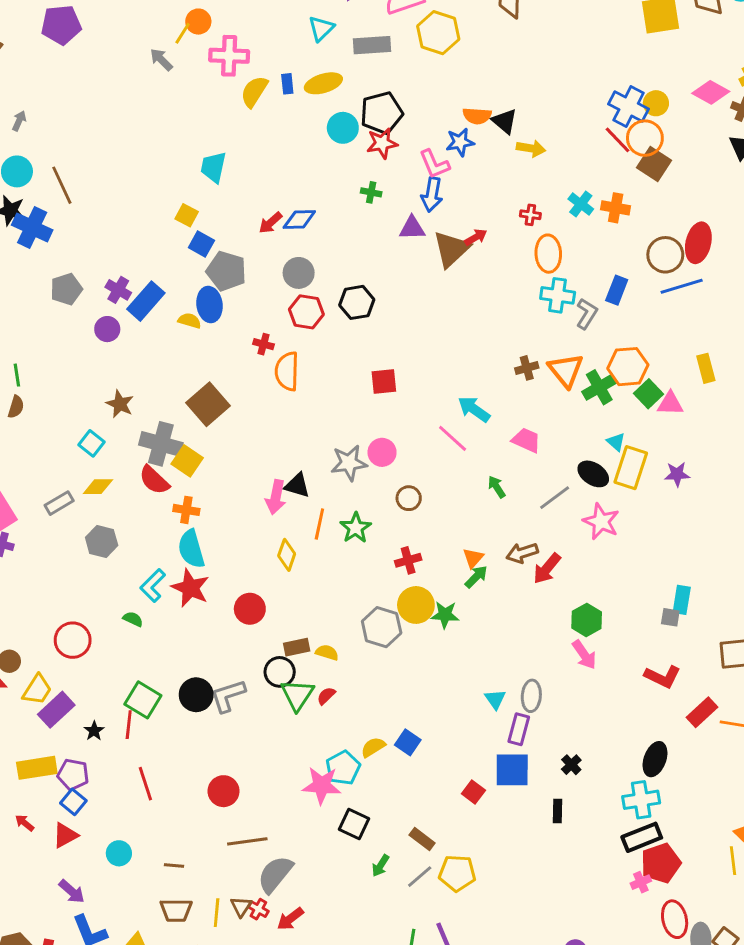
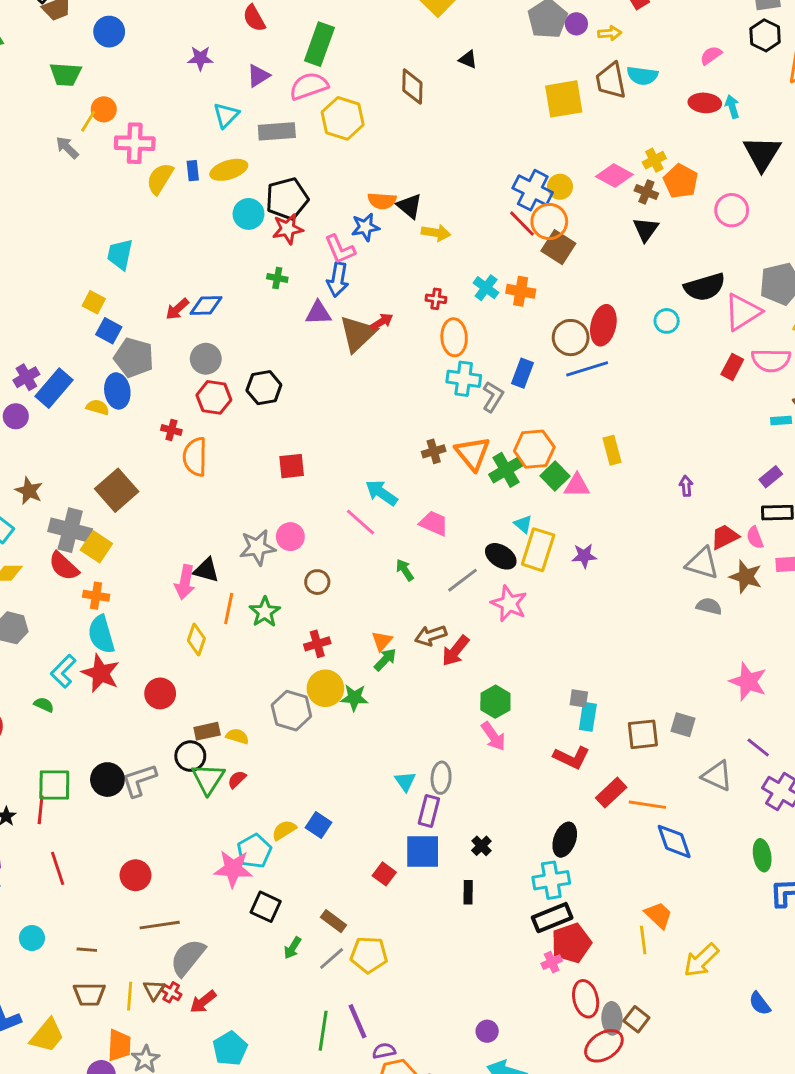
purple cross: (118, 290) -> (26, 377), turned 30
cyan rectangle: (682, 600) -> (588, 717), moved
green square: (143, 700) -> (54, 785), turned -30

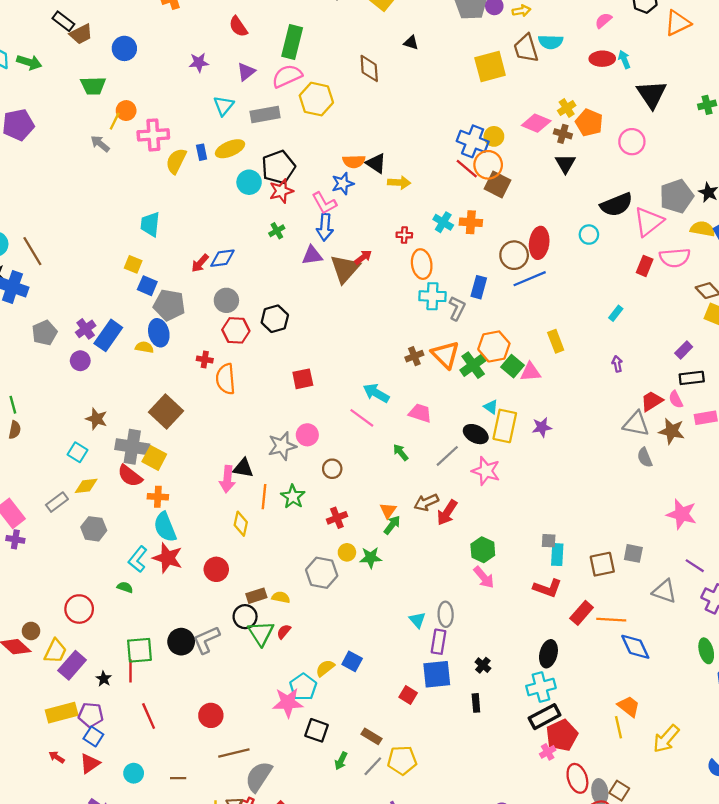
green cross: (277, 278) -> (277, 231), turned -35
cyan rectangle: (781, 420) -> (616, 313), moved, turned -42
gray semicircle: (709, 606) -> (645, 457), turned -120
yellow circle: (325, 688) -> (347, 552), size x0.6

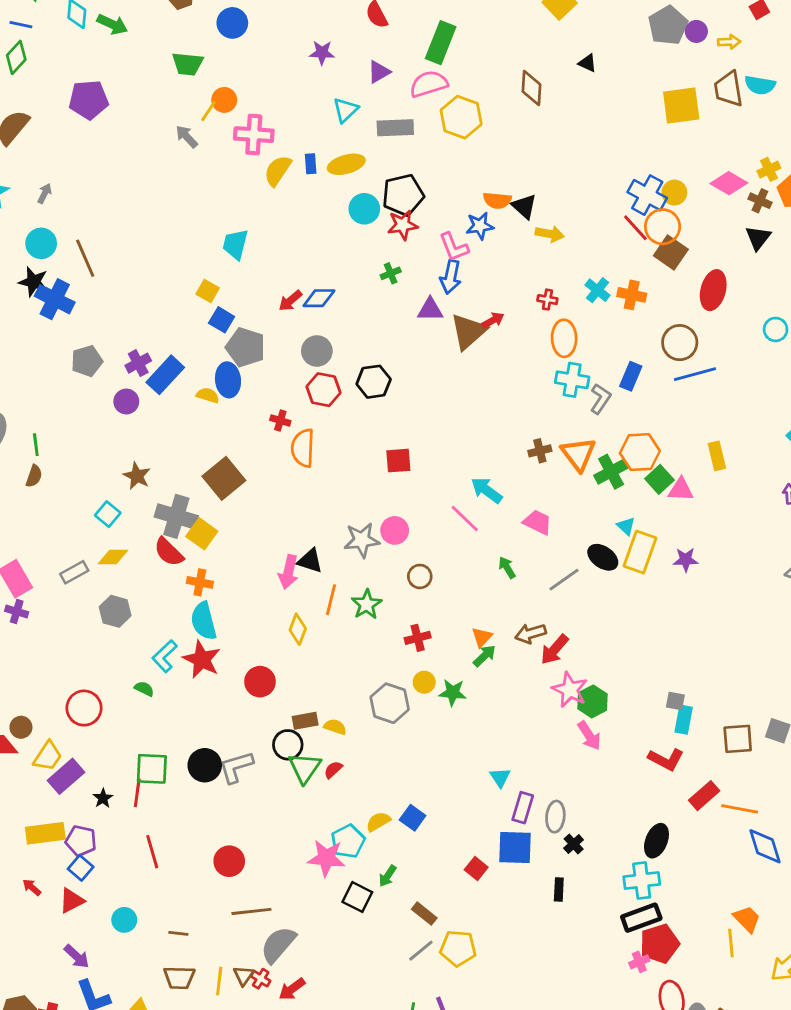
red ellipse: (539, 243) -> (713, 290), moved
pink star: (486, 471) -> (570, 690), moved
gray ellipse: (446, 614) -> (555, 817), moved
green arrow: (341, 761) -> (388, 876), moved

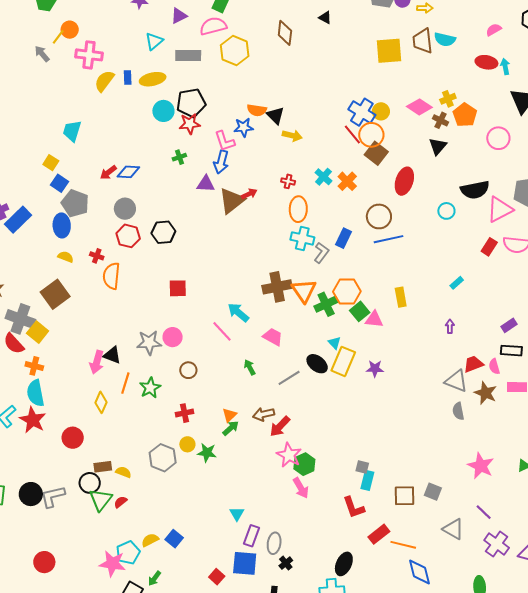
orange cross: (632, 295) -> (347, 181), turned 30
yellow semicircle: (208, 395) -> (66, 257), moved
brown cross: (540, 451) -> (277, 287), size x1.8
red L-shape: (666, 759) -> (354, 507), turned 40

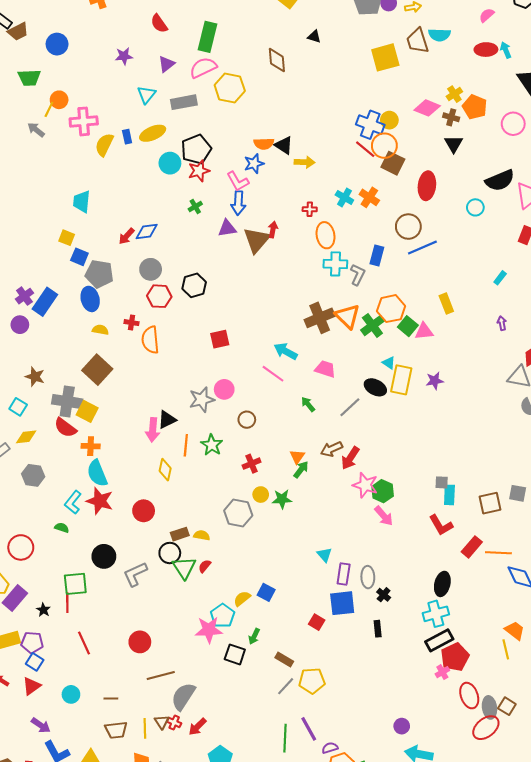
red arrow: (249, 194) -> (273, 230), turned -42
black triangle: (112, 355) -> (167, 420), turned -36
black circle: (31, 494) -> (104, 556), moved

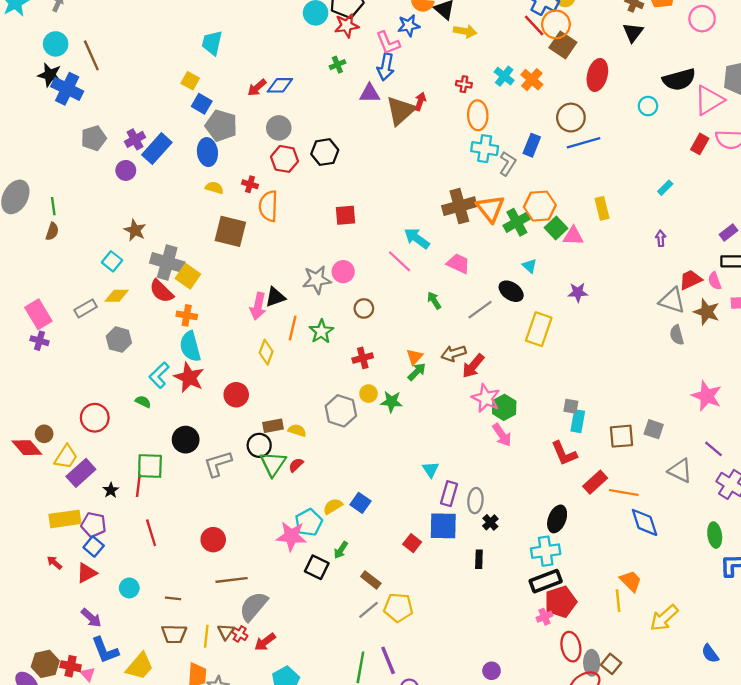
brown square: (97, 370) -> (230, 231), moved, turned -36
yellow rectangle: (401, 380) -> (539, 329), moved

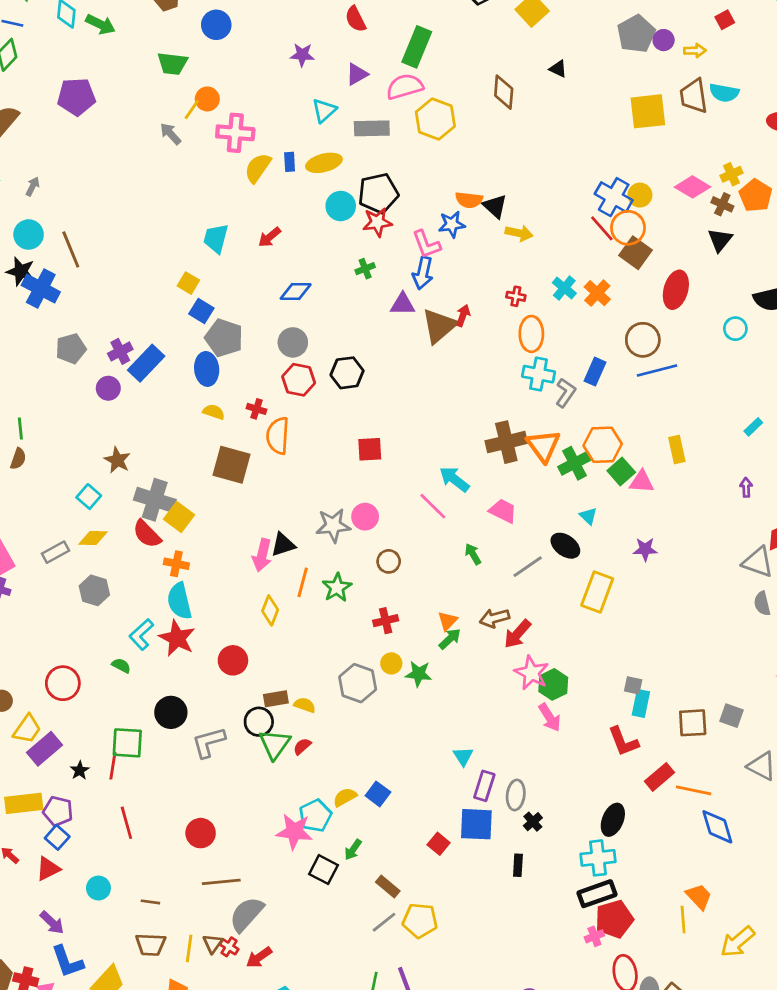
red arrow: (257, 88) -> (270, 237), moved

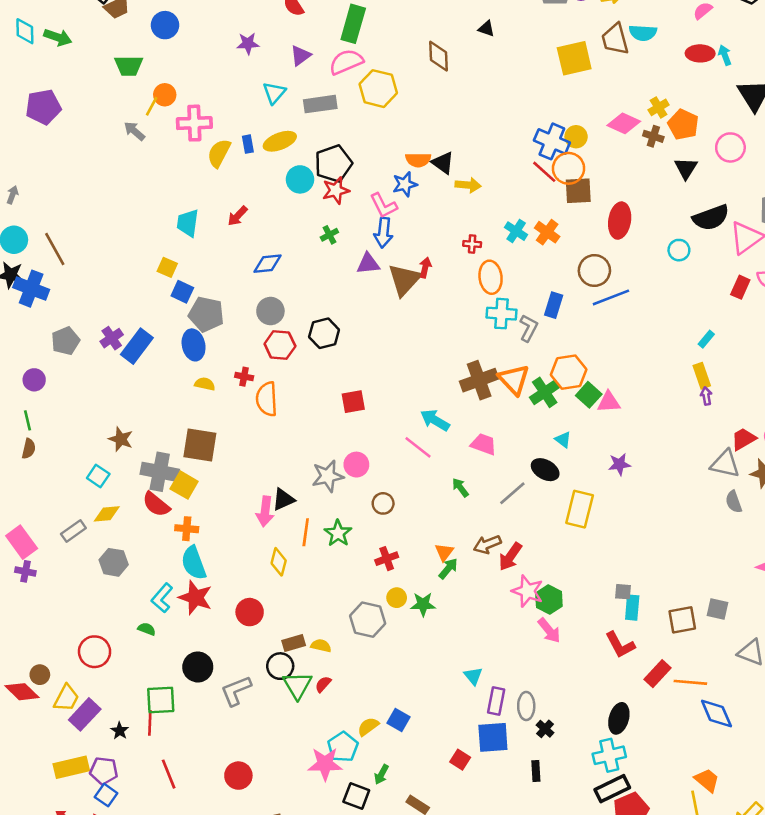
black triangle: (720, 240) -> (686, 168), moved
brown square: (636, 253) -> (578, 191), turned -32
purple circle: (108, 388) -> (34, 380), moved
yellow rectangle: (677, 450) -> (702, 376), moved
brown square: (232, 465) -> (200, 445), moved

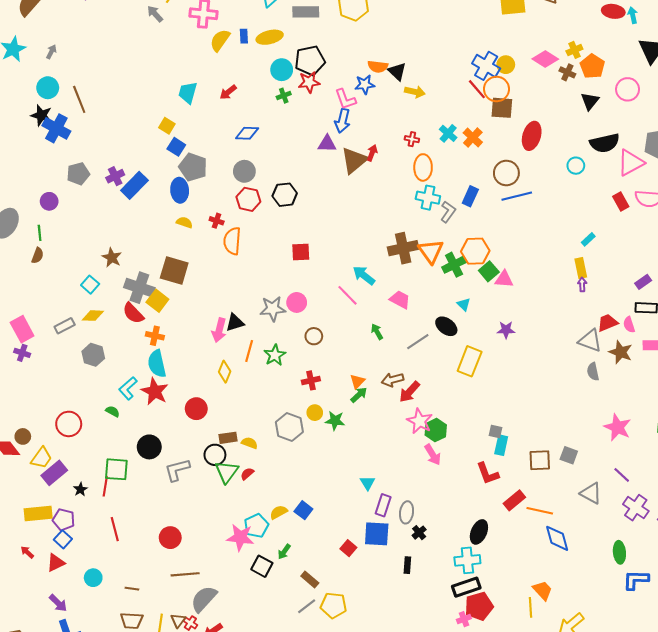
green cross: (329, 235) -> (284, 96), moved
red rectangle: (740, 287) -> (621, 202), turned -60

